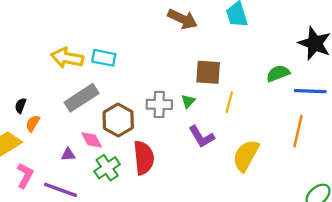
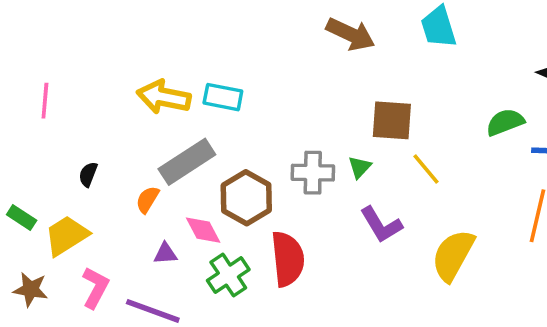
yellow line: (229, 102) -> (426, 169), turned -55
orange semicircle: (33, 123) -> (147, 200), moved

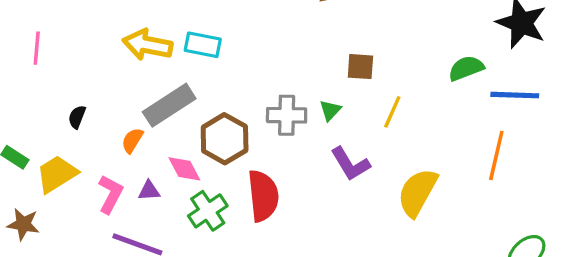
brown square: (392, 120) -> (360, 67), size x0.7
yellow line: (426, 169) -> (392, 112), turned 64
pink L-shape: (95, 288) -> (110, 194), moved

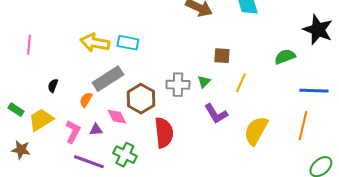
blue line: (515, 95) -> (314, 91), moved
orange line: (496, 155) -> (303, 126), moved
green cross: (208, 211) -> (125, 155), moved, turned -30

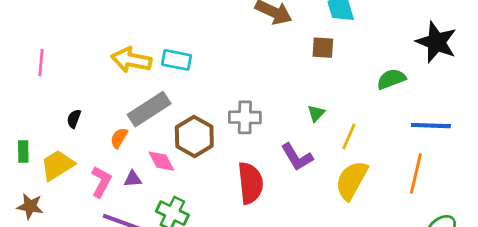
brown square: (222, 56) -> (323, 48), moved
green triangle: (204, 82) -> (316, 113), moved
yellow line: (241, 83) -> (349, 137), moved
green rectangle: (16, 110) -> (23, 152), turned 56
red semicircle: (164, 133) -> (250, 183), moved

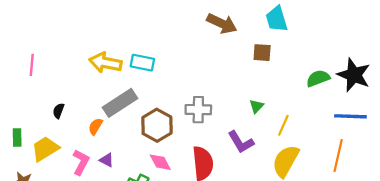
black star: (436, 42) -> (354, 75), moved
pink diamond: (161, 161) -> (160, 162), moved
purple triangle: (133, 179) -> (107, 160), turned 32

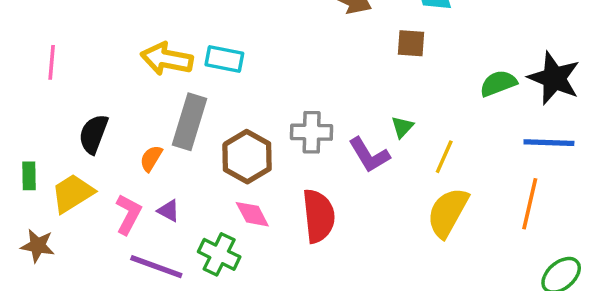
gray rectangle: (120, 103) -> (189, 122), turned -40
black semicircle: (59, 111) -> (93, 134), size x1.6
purple L-shape: (241, 142) -> (369, 155), moved

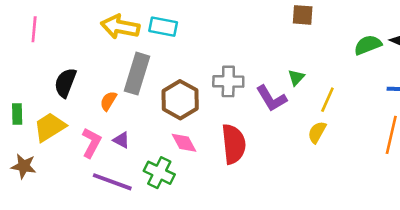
yellow semicircle: (448, 212) -> (317, 132), moved, size x0.6

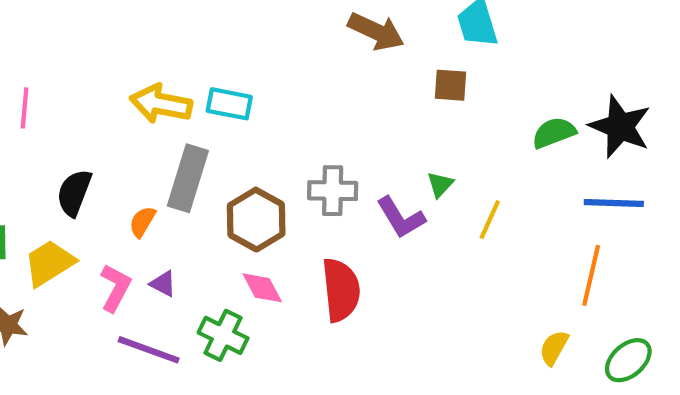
yellow semicircle: (317, 132) -> (554, 348), moved

